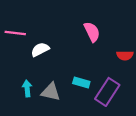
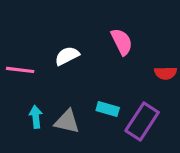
pink line: (15, 33) -> (20, 70), moved
white semicircle: (40, 50) -> (67, 56), moved

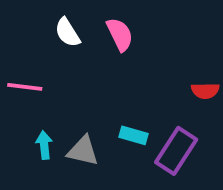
pink semicircle: (122, 42) -> (120, 34), moved
white semicircle: (67, 56) -> (67, 32), moved, turned -95

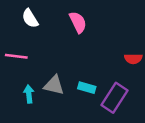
white semicircle: (67, 32) -> (30, 18), moved
gray triangle: (83, 151) -> (54, 85), moved

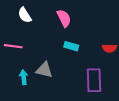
cyan rectangle: (87, 88) -> (71, 46), moved
purple rectangle: (114, 98) -> (94, 80), turned -35

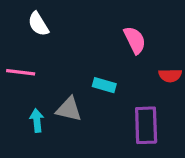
pink semicircle: (64, 18) -> (135, 40), moved
cyan rectangle: (71, 46) -> (104, 85), moved

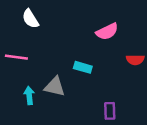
pink semicircle: (135, 40) -> (107, 32), turned 90
purple rectangle: (146, 125) -> (110, 111), moved, size x0.6

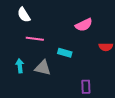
pink line: (16, 57) -> (35, 39), moved
cyan arrow: (29, 95) -> (20, 66), moved

